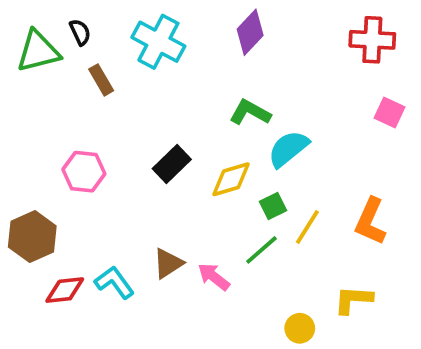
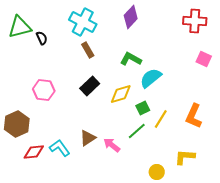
black semicircle: (80, 32) -> (42, 38), moved
brown rectangle: (101, 80) -> (88, 50), moved

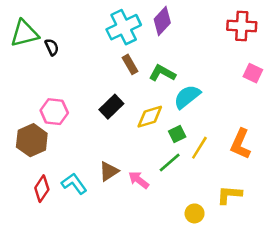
cyan cross: (83, 22) -> (124, 27), moved, turned 36
brown rectangle: (88, 50) -> (130, 64), moved
brown hexagon: (17, 124) -> (32, 140), moved
red diamond: (34, 152) -> (42, 189), turned -50

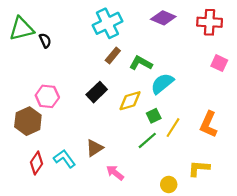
purple diamond: (162, 21) -> (163, 18), moved, turned 70
brown rectangle: (130, 64) -> (113, 56), turned 70
pink arrow: (139, 180) -> (115, 173), moved

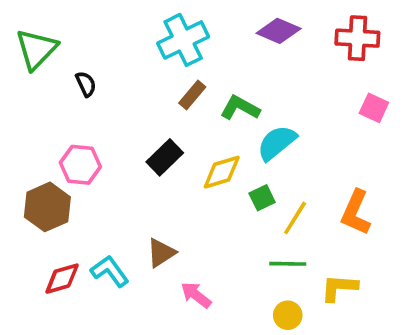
green triangle: (21, 29) -> (36, 49), turned -32
black semicircle: (45, 41) -> (86, 84), moved
green line: (147, 140) -> (288, 264), moved, turned 42
red diamond: (37, 163) -> (62, 279), turned 40

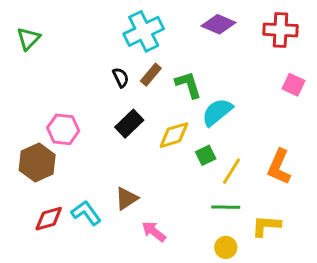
green triangle: (36, 49) -> (29, 39), size x0.7
black semicircle: (86, 84) -> (121, 78), moved
green L-shape: (240, 108) -> (188, 85), turned 44

